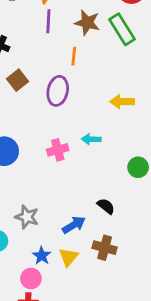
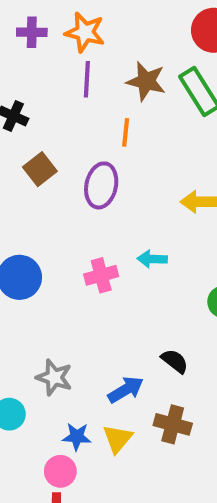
blue star: (42, 256) -> (77, 437), turned -30

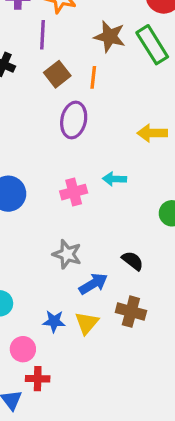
purple line: (87, 79) -> (43, 35), moved
brown square: (40, 169) -> (57, 74), moved
gray star: (54, 377) -> (67, 254), moved
pink circle: (60, 471) -> (23, 349), moved

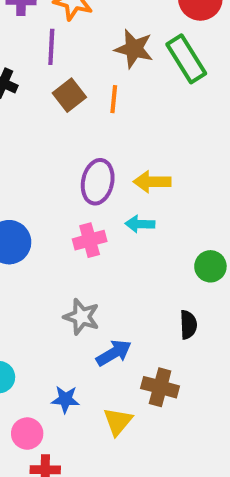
purple ellipse: (74, 120) -> (98, 182), moved
yellow arrow: (152, 133) -> (152, 182), moved
black semicircle: (133, 261) -> (188, 325), moved, turned 50
yellow triangle: (87, 323) -> (118, 421), moved

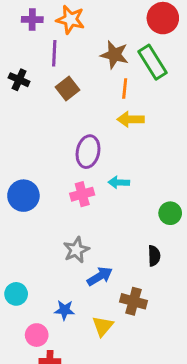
orange line: (114, 99) -> (125, 88), moved
yellow arrow: (152, 182) -> (131, 119), moved
gray star: (82, 317) -> (76, 250), turned 30

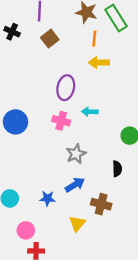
pink cross: (82, 194) -> (61, 121), turned 30
gray star: (76, 250) -> (76, 154), moved
blue star: (65, 310) -> (47, 198), moved

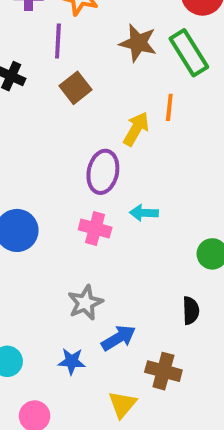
orange line: (94, 39) -> (169, 107), moved
yellow arrow: (99, 63) -> (136, 129), moved, turned 120
gray star: (76, 154) -> (85, 303), moved

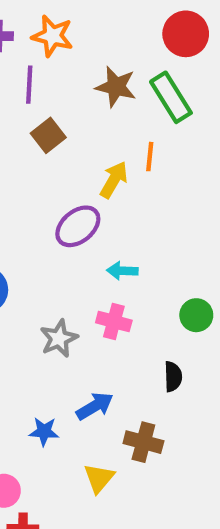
purple ellipse: (103, 172) -> (78, 226), turned 39
pink cross: (95, 228) -> (114, 322), moved
gray star: (85, 303) -> (59, 338), moved

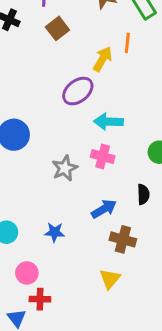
cyan arrow: (122, 271) -> (108, 122), size x1.4
blue arrow: (95, 406) -> (104, 209), moved
yellow triangle: (99, 478) -> (110, 279), moved

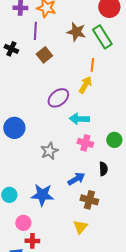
yellow arrow: (103, 59) -> (85, 85), moved
pink cross: (103, 157) -> (85, 143), moved
blue star: (55, 232) -> (42, 195), size x1.6

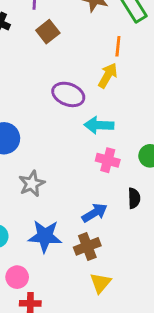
purple ellipse: (58, 98) -> (68, 94), turned 60
gray star: (49, 151) -> (32, 184), moved
brown cross: (89, 200) -> (87, 246), moved, turned -36

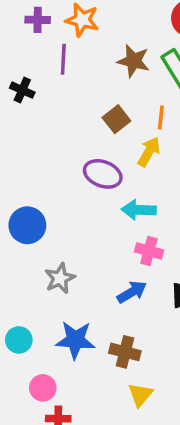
brown square: (48, 32) -> (116, 119), moved
blue arrow: (95, 213) -> (132, 292), moved
brown cross: (87, 246) -> (125, 352), turned 35

